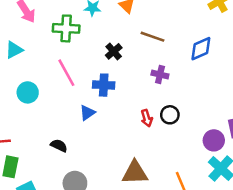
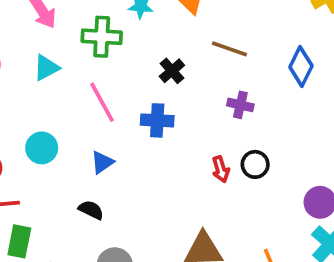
blue diamond: (201, 49) -> (301, 67), turned -40
cyan triangle: (14, 50) -> (46, 68), moved
cyan circle: (28, 92) -> (42, 148), moved
blue triangle: (87, 113) -> (102, 162), moved

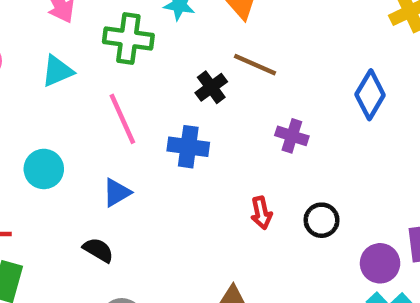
brown line: (229, 49) -> (255, 65), moved
black circle: (255, 164) -> (322, 220), moved

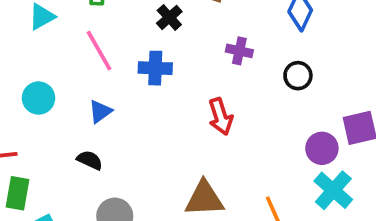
red arrow: (261, 213) -> (221, 117), size x1.4
black circle: (322, 220) -> (298, 76), moved

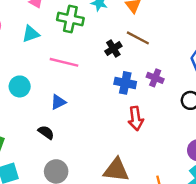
pink line: (99, 51) -> (64, 62), turned -56
blue cross: (155, 68) -> (125, 83), moved

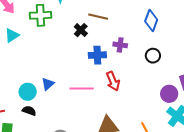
pink line: (64, 62) -> (82, 88), moved
cyan circle: (20, 86) -> (28, 92), moved
black semicircle: (46, 132) -> (29, 111), moved

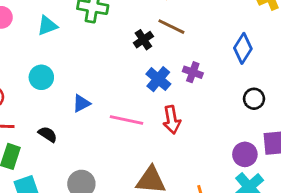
blue cross: (97, 55) -> (158, 79), turned 30
black circle: (153, 56) -> (254, 99), moved
cyan circle: (28, 92) -> (41, 77), moved

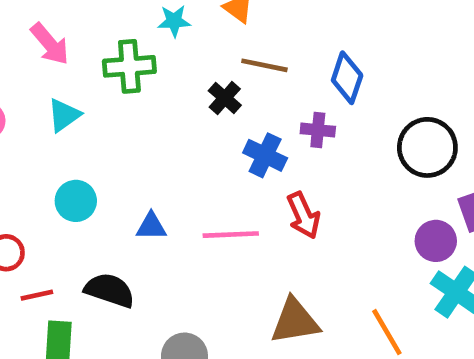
blue diamond: (243, 48) -> (347, 78), moved
black circle: (254, 99) -> (427, 147), size x1.6
blue triangle: (81, 103) -> (151, 226), turned 42
black semicircle: (48, 134) -> (110, 290), size x1.5

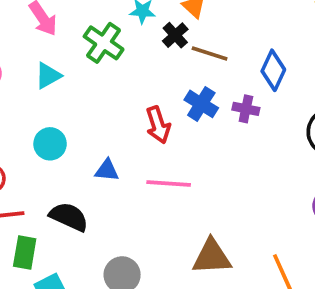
green cross: (129, 66) -> (104, 43), turned 33
black cross: (225, 98) -> (175, 35), moved
blue cross: (265, 155) -> (201, 104), moved
red arrow: (303, 215) -> (158, 125), moved

